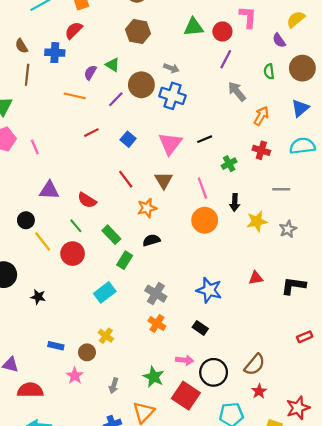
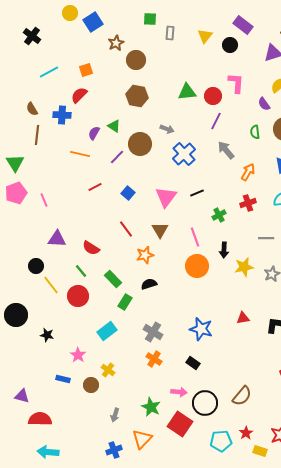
blue cross: (172, 96) -> (184, 154), moved, turned 30
red cross: (261, 150) -> (248, 203), turned -35
pink star: (75, 376) -> (78, 355), moved
red star: (259, 391) -> (246, 433), moved

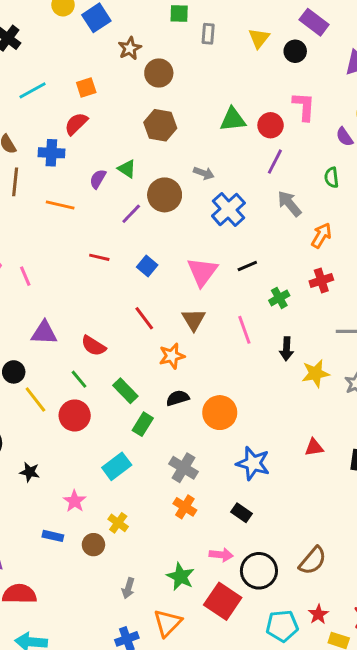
orange line: (80, 154) -> (60, 205), moved
red line: (95, 187) -> (99, 257), turned 40
orange circle: (197, 266) -> (220, 413), moved

